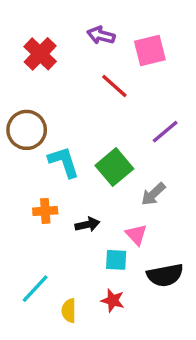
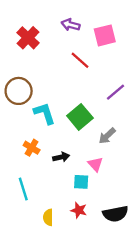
orange cross: (45, 211) -> (32, 148), turned 35
black semicircle: (165, 275) -> (115, 214), moved
cyan line: (35, 289) -> (23, 189), moved, turned -60

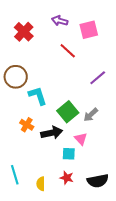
green square: (80, 117) -> (68, 112), moved
black arrow: (61, 157) -> (52, 133), size x1.5
cyan line: (23, 189) -> (15, 175), moved

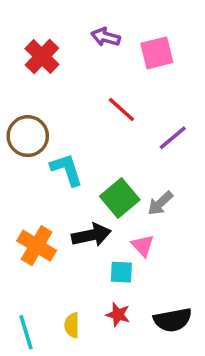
red line: (68, 51) -> (121, 110), moved
orange cross: (27, 125) -> (37, 246), moved, size x1.5
cyan line: (15, 175) -> (26, 332), moved

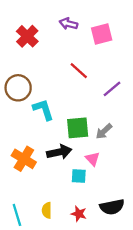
green square: (120, 198) -> (78, 128), turned 35
red star: (118, 315) -> (79, 214), moved

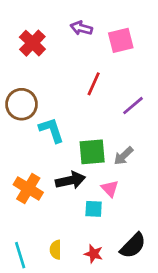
red line: (79, 71) -> (94, 84), turned 72
black semicircle: (112, 207) -> (133, 246), turned -35

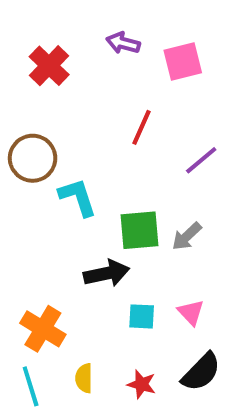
orange cross: (28, 189) -> (43, 329), moved
pink triangle: (110, 189) -> (191, 312), moved

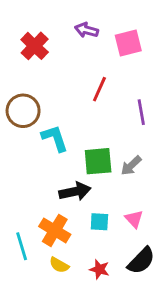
purple line: (201, 160) -> (141, 112), turned -60
orange cross: (43, 329) -> (55, 230), moved
yellow semicircle: (84, 378) -> (59, 265), turned -60
cyan line: (31, 386) -> (22, 246), moved

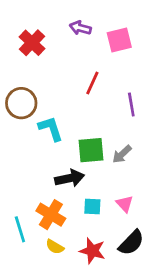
red star: (99, 269) -> (92, 251), size x1.4

